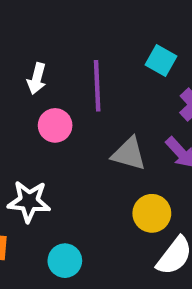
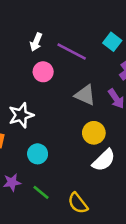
purple line: (97, 86) -> (72, 51), turned -68
white star: (29, 201) -> (21, 115), turned -30

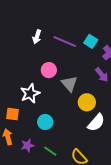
cyan square: (112, 42) -> (91, 41), moved
pink circle: (43, 72) -> (49, 70), moved
gray triangle: (85, 95) -> (69, 84), moved, turned 30

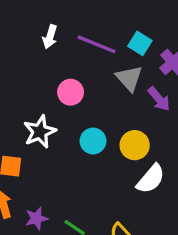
gray triangle: (69, 84) -> (129, 78), moved
cyan circle: (45, 122) -> (93, 141), moved

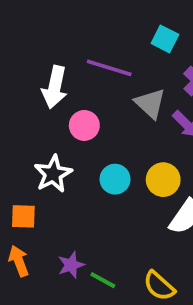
white arrow: (50, 37) -> (55, 87), moved, size x1.5
cyan square: (140, 43) -> (165, 39), moved
purple star: (36, 218) -> (71, 265), moved

